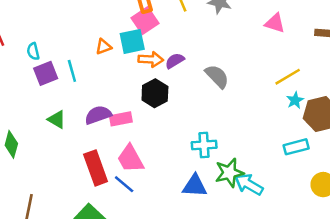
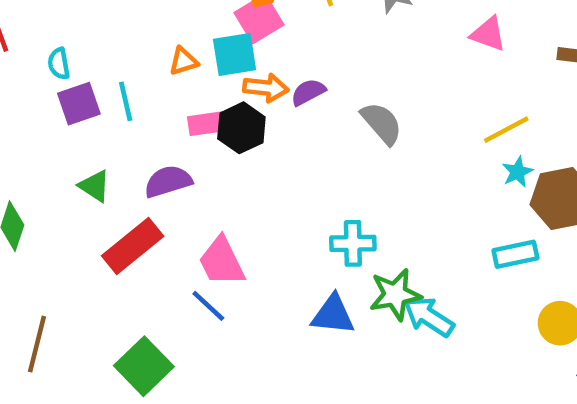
black hexagon: (155, 93) -> (241, 128), moved
pink rectangle: (121, 119) -> (208, 123), moved
red rectangle: (96, 168) -> (133, 246), moved, turned 68

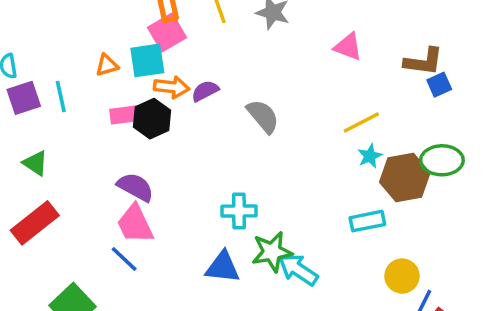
purple semicircle: (168, 181) -> (135, 187), moved, turned 45
red rectangle: (133, 246) -> (35, 223), moved

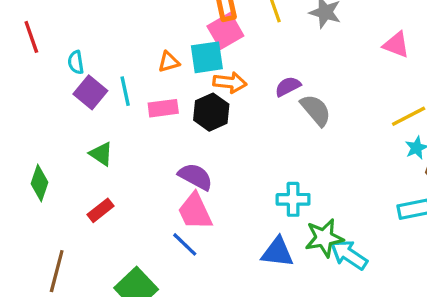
purple semicircle: (205, 91) -> (288, 86), moved
purple square: (24, 98) -> (90, 92), turned -32
pink rectangle: (126, 115) -> (163, 108), moved
red rectangle: (35, 223) -> (101, 210), size x0.6

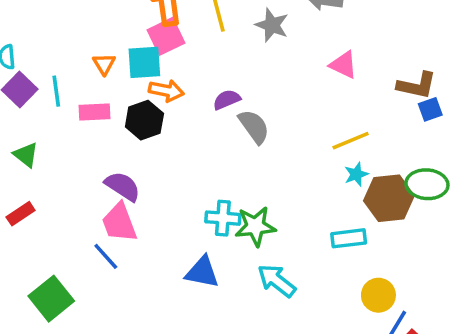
orange triangle: (169, 62) -> (104, 64), turned -50
green star: (324, 238) -> (255, 226), moved

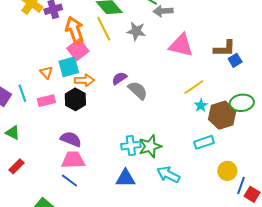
pink triangle: (343, 65) -> (181, 45), size x1.5
pink trapezoid: (119, 223) -> (73, 160), turned 120

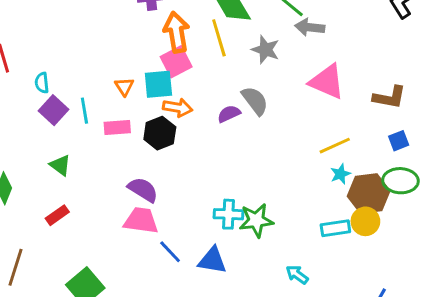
blue square: (235, 60) -> (399, 141), moved
gray semicircle: (138, 90) -> (255, 101), moved
yellow circle: (227, 171) -> (365, 221), moved
cyan arrow: (168, 174) -> (297, 275), moved, size x0.7
blue line: (69, 181) -> (170, 252), moved

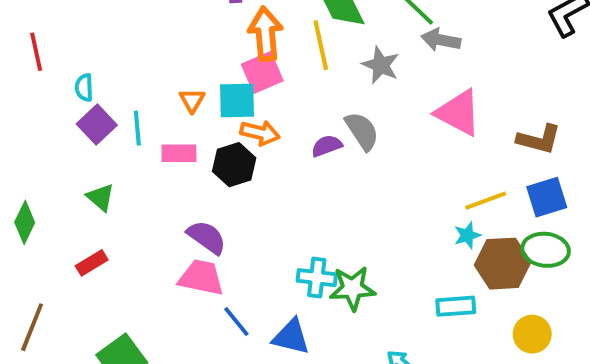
blue square: (399, 141) -> (547, 197), size x1.5
yellow line: (335, 146) -> (486, 201), moved
yellow circle: (365, 221) -> (532, 334), moved

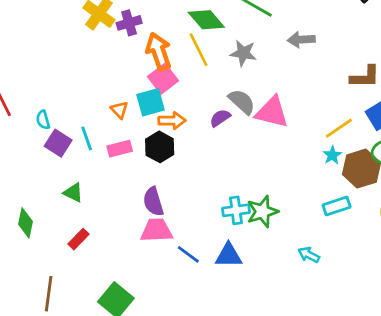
gray arrow: (441, 40) -> (301, 40), moved
pink triangle: (458, 113) -> (272, 112), moved
purple semicircle: (207, 237) -> (153, 202), turned -128

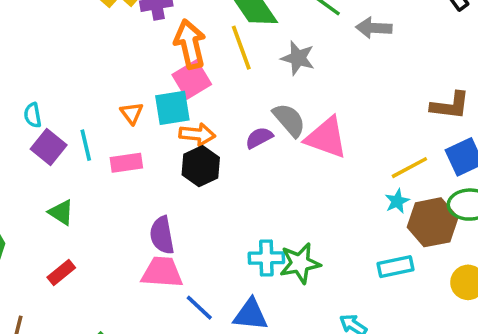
gray arrow: (301, 40) -> (374, 28), moved
black hexagon: (160, 147) -> (201, 166), moved

